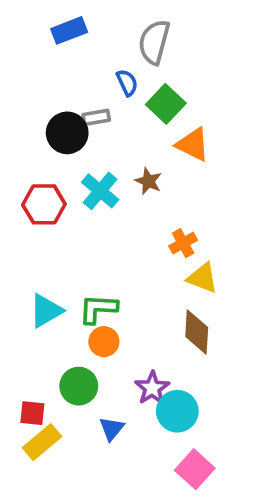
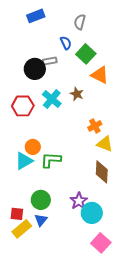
gray semicircle: (154, 42) -> (80, 22), size x0.7
orange circle: (104, 342) -> (33, 147), moved
blue triangle: (112, 429) -> (41, 220), moved

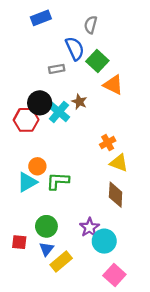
blue semicircle: (66, 43) -> (75, 48), size x1.5
black circle: (35, 69) -> (40, 103), moved
brown star: (77, 94) -> (79, 102), moved
yellow rectangle: (22, 229) -> (61, 261), moved

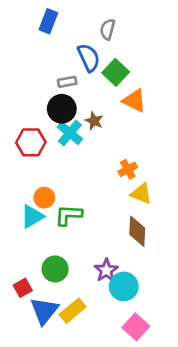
blue rectangle: (41, 18) -> (48, 21), turned -48
black circle: (40, 103) -> (62, 109), moved
red square: (19, 242) -> (23, 288), turned -35
blue triangle: (46, 249) -> (44, 311), moved, size x1.6

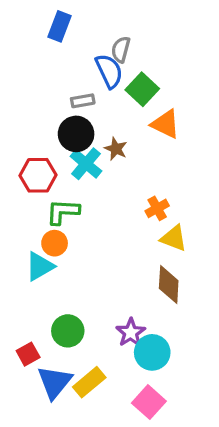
gray semicircle: (108, 29) -> (121, 50), moved
green L-shape: (69, 215) -> (63, 212), moved
pink square: (136, 327) -> (149, 402), moved

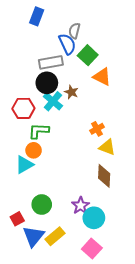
gray rectangle: (83, 101) -> (51, 62), size x1.6

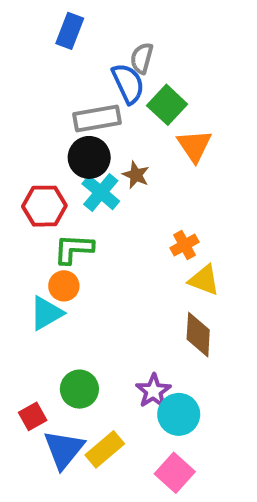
orange triangle: (102, 77) -> (194, 146), turned 30

